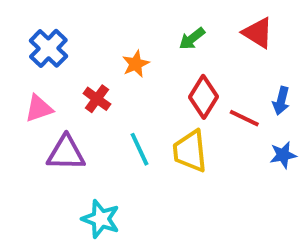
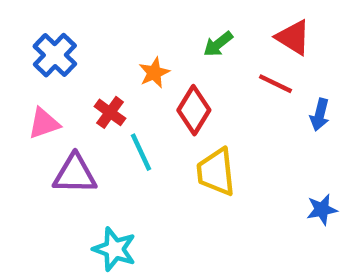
red diamond: (204, 97) -> (194, 110), moved
red line: (244, 118) -> (276, 84), moved
cyan line: (140, 149) -> (141, 152), moved
blue star: (283, 155) -> (322, 210), moved

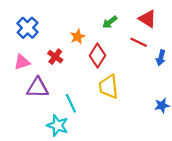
cyan line: (141, 152) -> (71, 103), moved

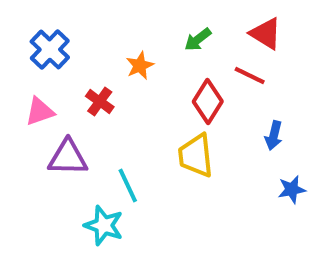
red diamond: (98, 56) -> (208, 102), moved
blue arrow: (161, 58) -> (274, 135), moved

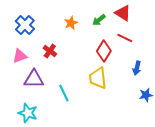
red triangle: (266, 34) -> (123, 13), moved
orange star: (140, 66) -> (71, 23), moved
cyan star: (104, 225) -> (28, 113), moved

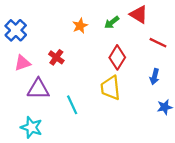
blue cross: (25, 25) -> (16, 30), moved
red line: (125, 38) -> (158, 43), moved

